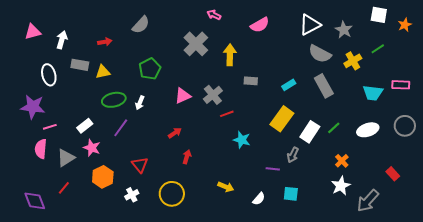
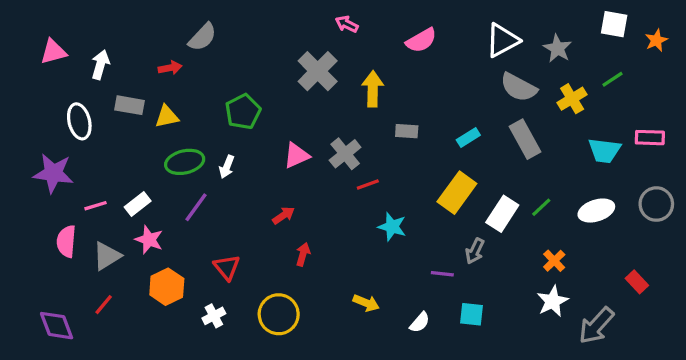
gray semicircle: (141, 25) -> (202, 37), moved
pink line: (50, 127) -> (95, 206), moved

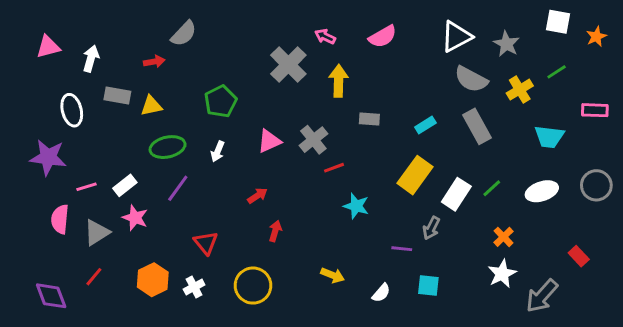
pink arrow: (347, 24) -> (325, 37), moved
pink rectangle: (650, 138) -> (595, 110), moved
white arrow: (227, 167) -> (218, 151), moved
orange hexagon: (167, 287) -> (153, 280), moved

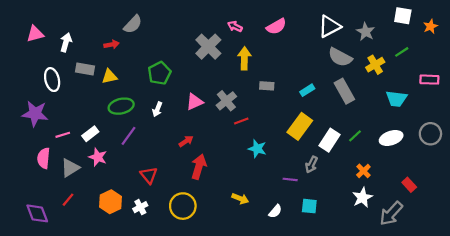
red arrow: (275, 231) -> (199, 167), size x1.6
red rectangle: (579, 256) -> (409, 185), moved

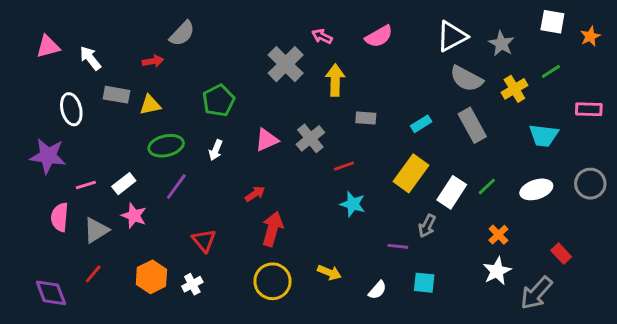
white arrow: (66, 42) -> (90, 58), turned -54
red line: (241, 121) -> (344, 166), moved
yellow circle: (183, 206) -> (272, 281), moved

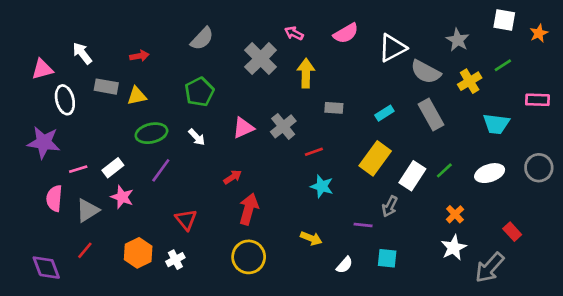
gray semicircle: (182, 33) -> (202, 39), moved
white triangle: (452, 36) -> (392, 48), moved
pink triangle: (48, 47) -> (42, 69), moved
white arrow: (216, 150) -> (197, 137), turned -66
yellow arrow: (329, 273) -> (311, 238), moved

